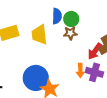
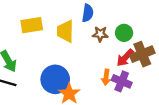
green circle: (71, 19) -> (124, 33), moved

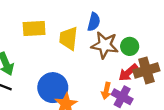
brown star: (100, 34) -> (105, 45), size x1.6

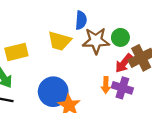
yellow rectangle: (34, 29) -> (16, 52), moved
yellow trapezoid: (69, 38) -> (59, 41), turned -70

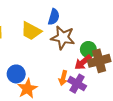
green circle: (120, 37) -> (88, 49), moved
blue circle: (53, 92) -> (16, 74), size x0.7

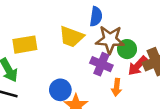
green circle: (88, 49) -> (127, 49), moved
purple cross: (77, 84) -> (101, 64), moved

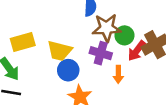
yellow trapezoid: (71, 37) -> (59, 51), moved
blue circle: (60, 90) -> (68, 70), moved

